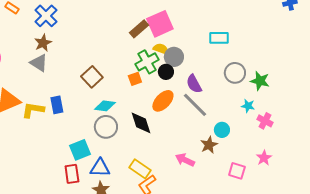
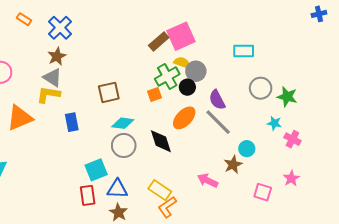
brown square: (92, 77) -> (109, 92), turned 30
yellow L-shape: (33, 110) -> (48, 95), moved

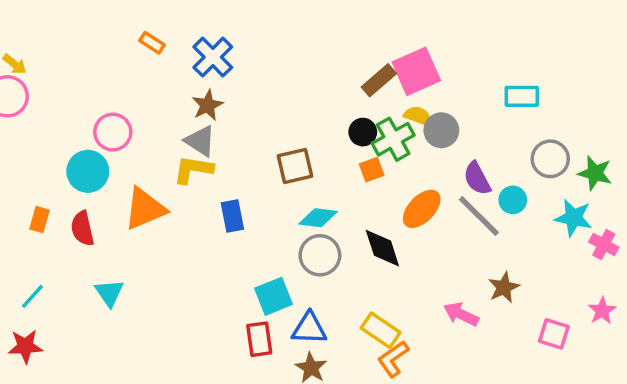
black circle: (187, 87) -> (363, 132), moved
cyan star: (274, 123) -> (573, 218), size x1.5
cyan circle: (247, 149) -> (513, 200), moved

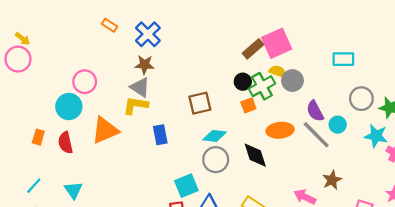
brown star: (207, 105) -> (145, 65), turned 30
orange ellipse: (422, 209) -> (280, 130), turned 40
cyan triangle: (109, 293) -> (73, 190), moved

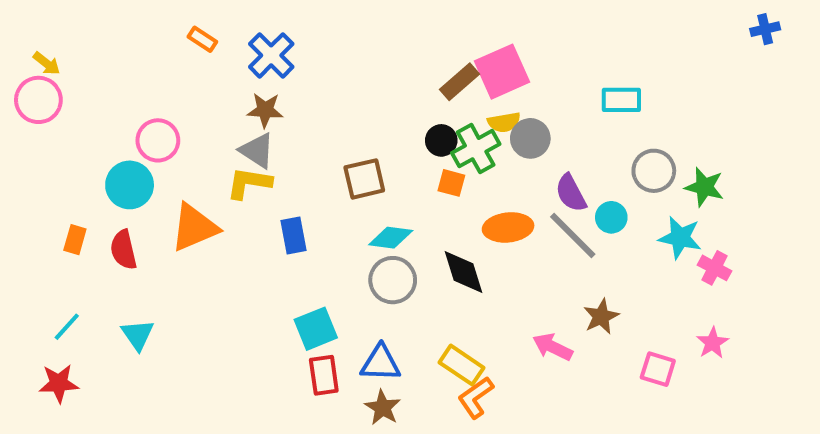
yellow semicircle: (278, 71) -> (504, 122), turned 150
orange square: (248, 105) -> (451, 183), turned 35
cyan square: (186, 186) -> (316, 329), moved

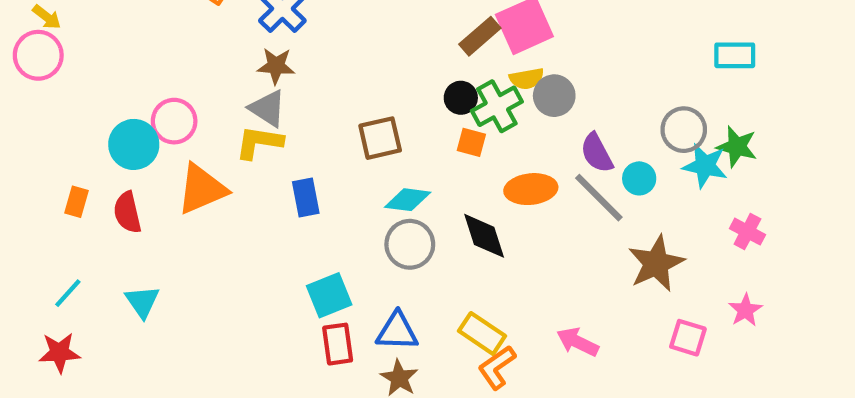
cyan rectangle: (621, 100) -> (735, 55), moved
pink circle: (158, 140) -> (174, 121), moved
cyan star: (680, 238) -> (705, 166), moved
brown star: (601, 317) -> (656, 263), moved, size x1.5
pink arrow: (553, 347) -> (578, 342), moved

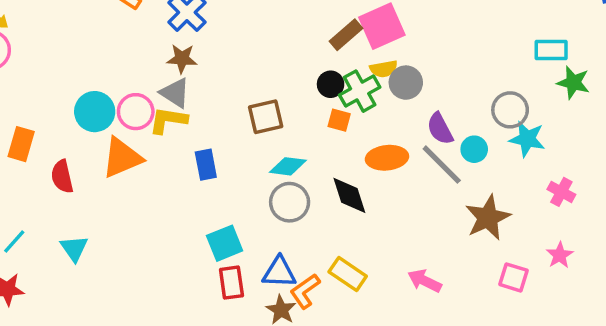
pink circle: (174, 121) -> (136, 112), moved
cyan circle: (134, 144) -> (95, 112), moved
green star: (737, 147) -> (573, 83), moved
orange rectangle: (76, 202) -> (21, 144), moved, size x1.4
orange L-shape: (497, 367) -> (305, 291), moved

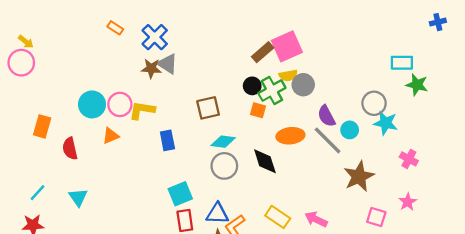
gray triangle: (175, 93) -> (167, 64), moved
orange triangle: (122, 158) -> (111, 136), size x0.6
yellow rectangle: (348, 274) -> (278, 217), moved

